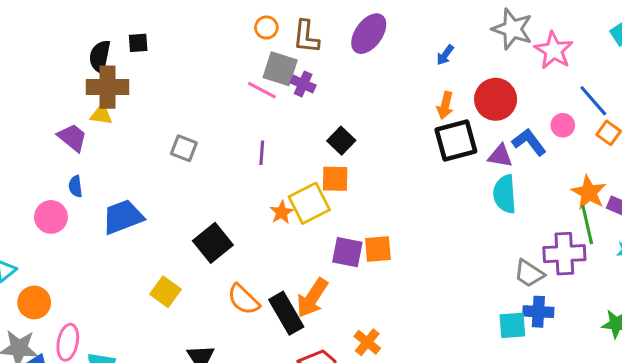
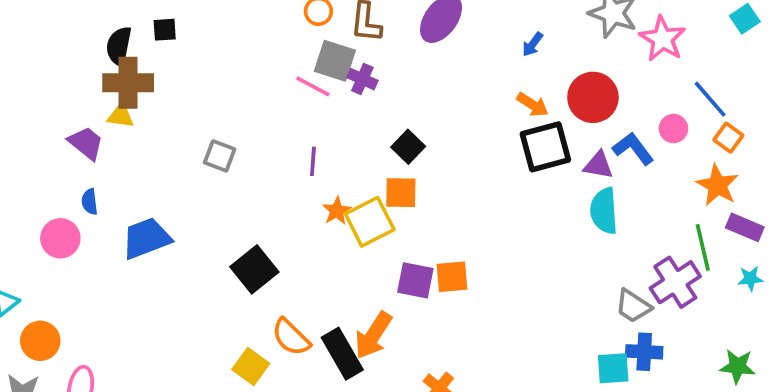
orange arrow: (445, 105) -> (533, 105), turned -72
orange star: (589, 193) -> (717, 185), moved
orange star: (282, 212) -> (337, 211), moved
purple cross: (564, 254) -> (675, 282), turned -30
yellow square: (166, 292) -> (251, 366), moved

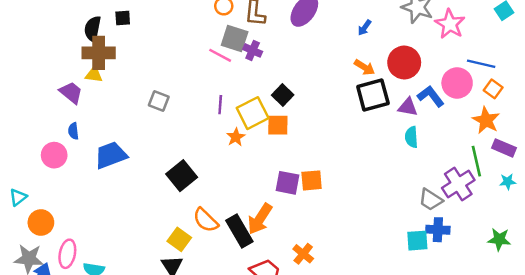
blue line: (710, 99) -> (481, 64), turned -36
pink circle: (673, 128) -> (457, 83), size x1.6
cyan semicircle: (604, 211) -> (411, 137), size x0.7
yellow square: (370, 222) -> (253, 113), moved

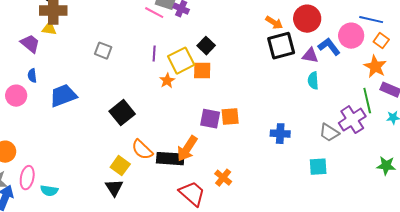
blue cross: (438, 230) -> (280, 134), moved
black rectangle: (239, 231) -> (170, 159), turned -56

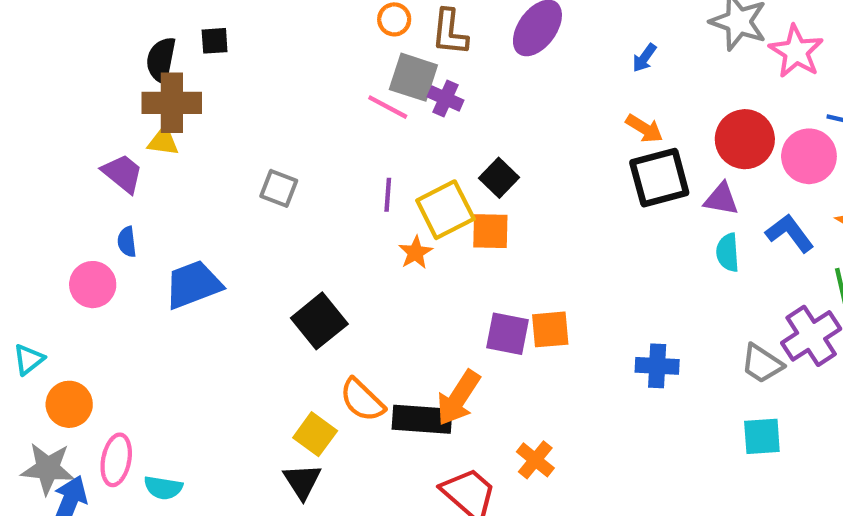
red circle: (307, 19) -> (745, 139), moved
blue L-shape: (329, 47) -> (790, 233), moved
cyan square: (318, 167) -> (762, 436), moved

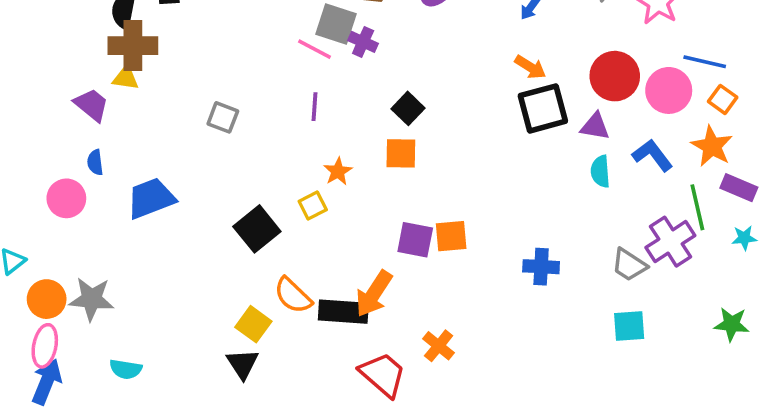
purple line: (388, 195) -> (314, 107), moved
yellow square: (445, 210) -> (313, 206), moved, size x0.6
pink ellipse: (116, 460) -> (45, 346), moved
gray star: (48, 468) -> (92, 299), moved

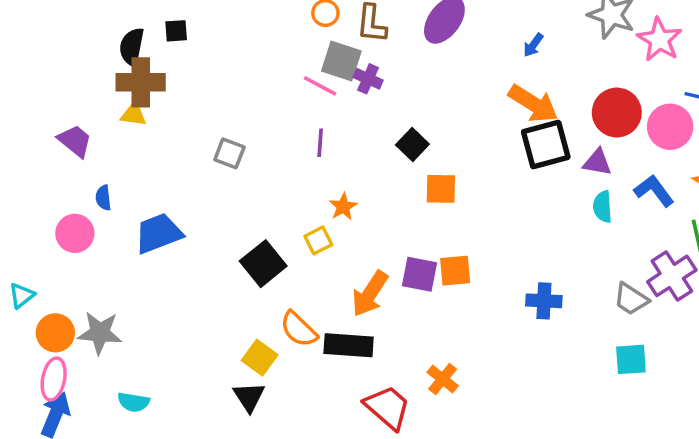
orange arrow: (530, 67) -> (533, 104), size x1.6
purple trapezoid: (92, 105) -> (75, 141), moved
orange square: (401, 153) -> (441, 189), moved
orange arrow: (374, 294) -> (370, 294), moved

